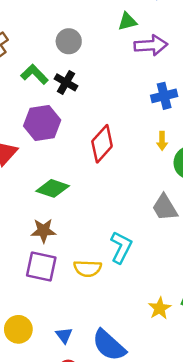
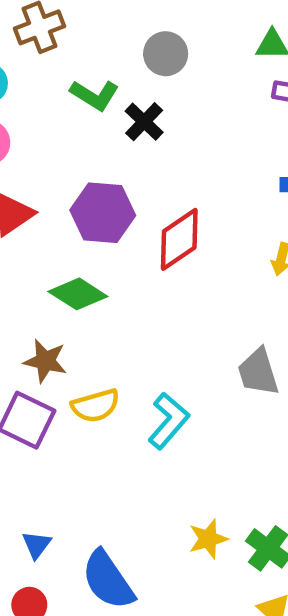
green L-shape: (34, 74) -> (95, 95), turned 152
purple hexagon: (42, 123) -> (103, 213), moved
yellow semicircle: (88, 268) -> (96, 406), moved, turned -32

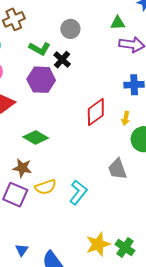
purple hexagon: (103, 213) -> (41, 80), moved
red diamond: (179, 239) -> (96, 112), moved
yellow star: (208, 539) -> (98, 244), size x1.4

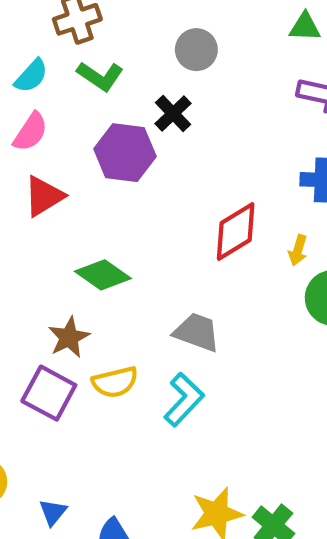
green triangle: (118, 23) -> (305, 27), moved
green L-shape: (40, 49) -> (100, 76), moved
brown star: (22, 168) -> (69, 337), turned 30
gray trapezoid: (117, 169) -> (197, 332), moved, turned 125

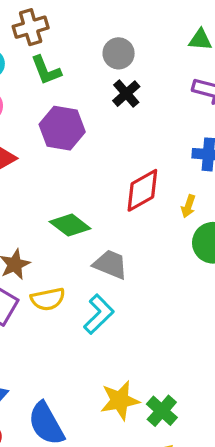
green L-shape: (100, 76) -> (46, 70), turned 32
black cross: (173, 113) -> (126, 94), moved
green diamond: (103, 275) -> (70, 225), moved

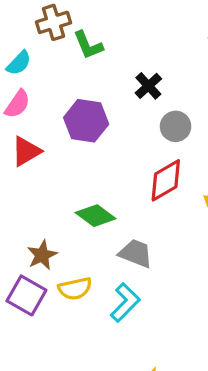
gray circle: (119, 53) -> (176, 126), moved
green L-shape: (46, 70) -> (88, 45), moved

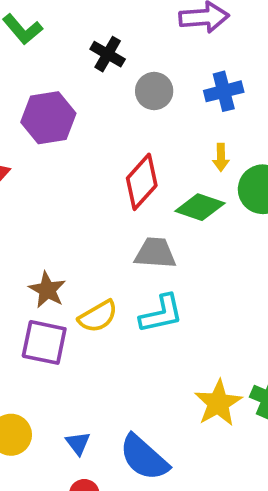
red diamond: (166, 180) -> (142, 182), moved
green diamond: (96, 216) -> (200, 207), moved
cyan L-shape: (125, 302) -> (161, 314), turned 51

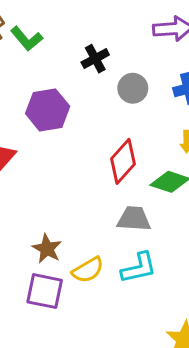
black cross: (108, 54) -> (95, 59), turned 32

